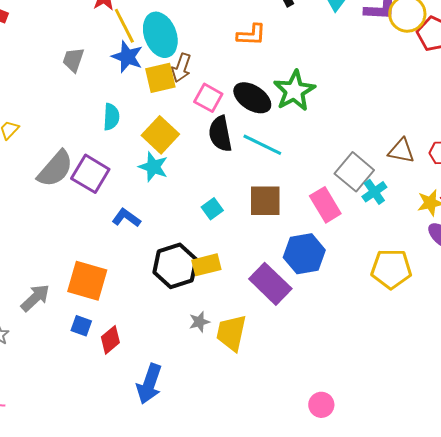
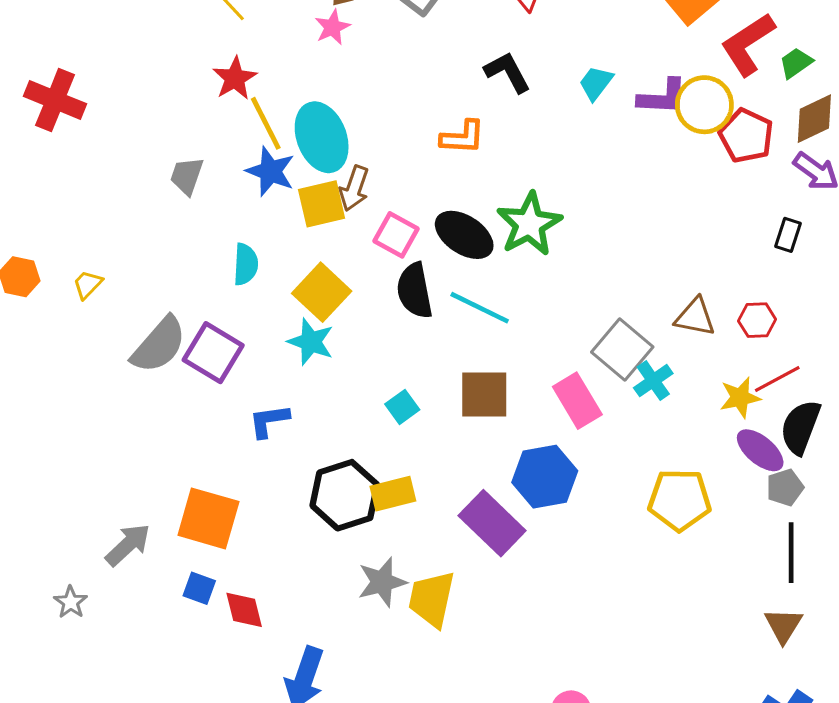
blue L-shape: (126, 218) -> (269, 421), turned -44
gray star: (199, 322) -> (382, 582), size x1.5
red diamond: (110, 340) -> (244, 610), turned -64

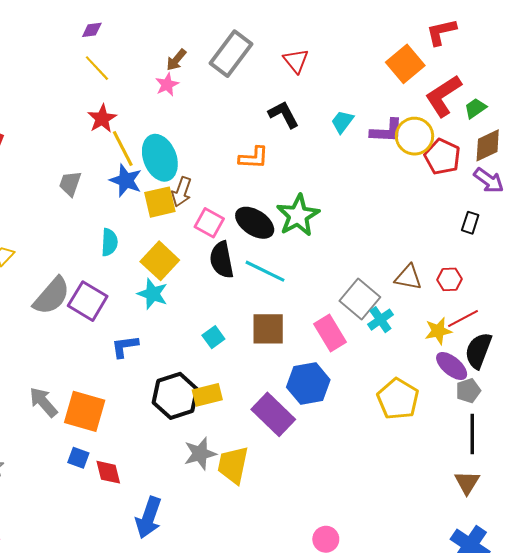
yellow pentagon: (680, 500) -> (398, 399), turned 30
gray arrow: (128, 545) -> (43, 402), moved, turned -88

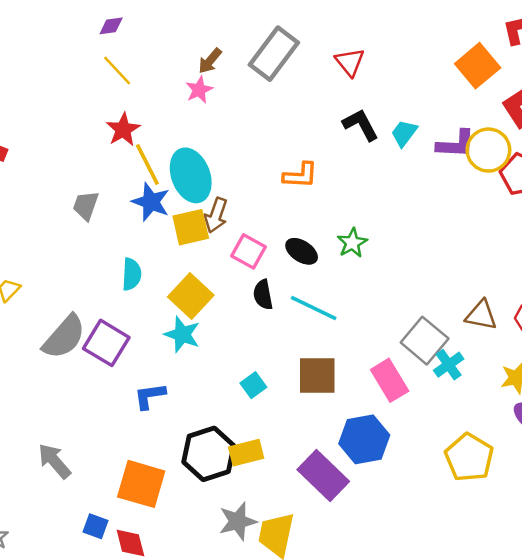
black L-shape: (284, 114) -> (361, 125), moved
green star: (298, 215) -> (352, 243), size x0.6
black ellipse: (255, 223) -> (302, 251), size x0.7
black semicircle: (222, 260) -> (263, 295), size x0.7
orange square: (85, 411) -> (141, 484), moved

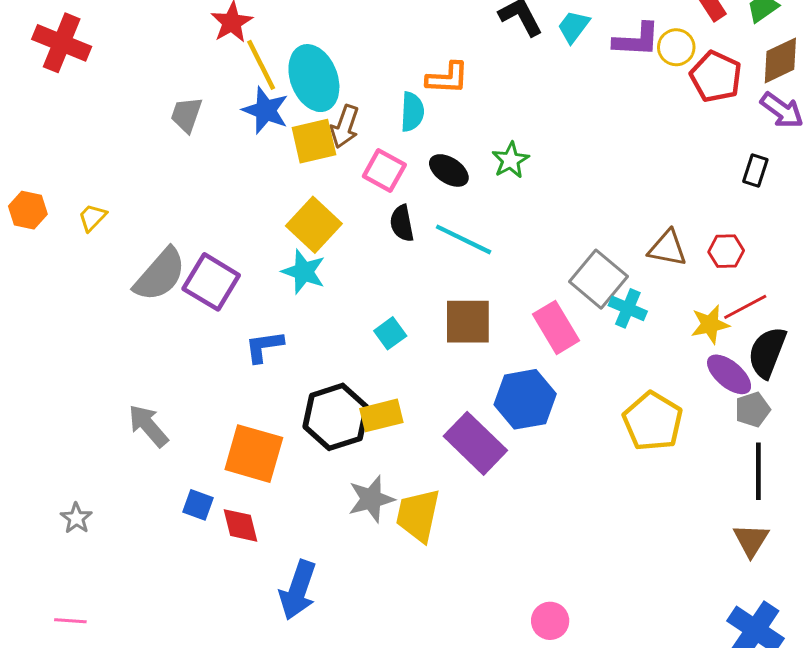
yellow circle: (488, 150) -> (676, 47), size x0.7
cyan semicircle: (132, 274) -> (412, 112), moved
cyan cross: (449, 365) -> (628, 308), turned -32

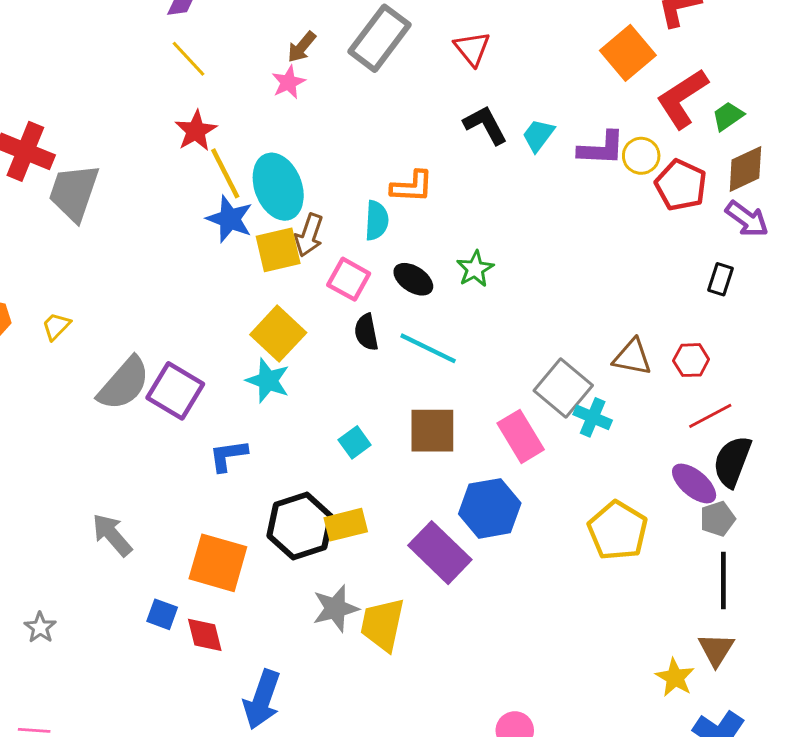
gray trapezoid: (186, 115) -> (74, 193), moved, size x1.6
yellow star: (710, 324) -> (675, 677), moved, turned -30

